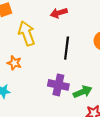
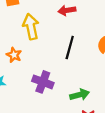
purple cross: (58, 85) -> (43, 82), moved

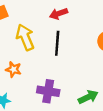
black line: (70, 47) -> (57, 43), moved

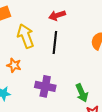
green arrow: (88, 97) -> (82, 93), turned 90

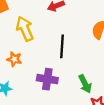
black line: (55, 43) -> (62, 46), moved

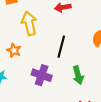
green arrow: (85, 84) -> (78, 75), moved

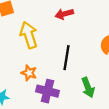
orange star: (14, 50) -> (29, 73), moved

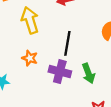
purple cross: (48, 91) -> (60, 72), moved

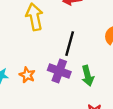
orange star: (30, 58) -> (27, 75), moved

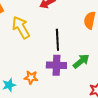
green arrow: (88, 76) -> (81, 61), turned -96

